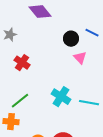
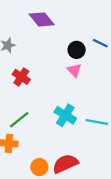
pink triangle: (80, 58) -> (74, 70), moved

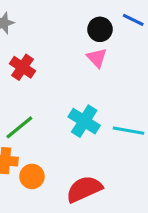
orange circle: (39, 167) -> (32, 176), moved

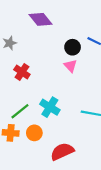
cyan cross: (84, 121) -> (50, 107), moved
orange circle: (32, 176) -> (34, 133), moved

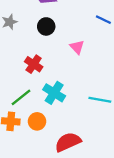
black circle: (73, 47) -> (46, 26), moved
red cross: (22, 72) -> (34, 64), moved

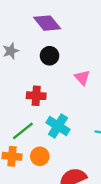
red cross: (34, 64) -> (36, 96), turned -30

